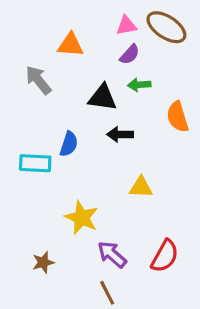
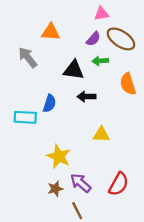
pink triangle: (126, 26) -> (101, 14), moved
brown ellipse: (166, 27) -> (121, 39), moved
brown star: (43, 262) -> (55, 189), moved

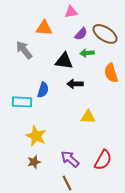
pink triangle: (101, 14) -> (71, 12), moved
yellow star: (59, 156) -> (36, 136), moved
brown star: (55, 189) -> (34, 162), moved

